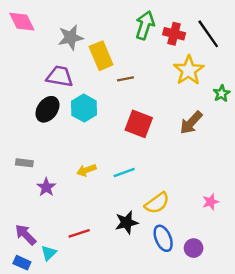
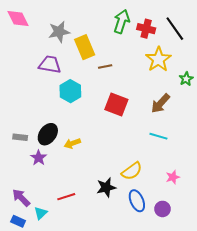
black ellipse: (47, 109) -> (48, 134), moved
cyan line: (124, 173) -> (158, 136), moved, turned 36
pink star: (211, 202) -> (173, 177), moved

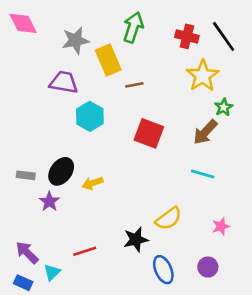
green arrow: (122, 21) -> (133, 27), moved
green star: (186, 79) -> (224, 107), moved
blue ellipse: (137, 201) -> (163, 270), moved

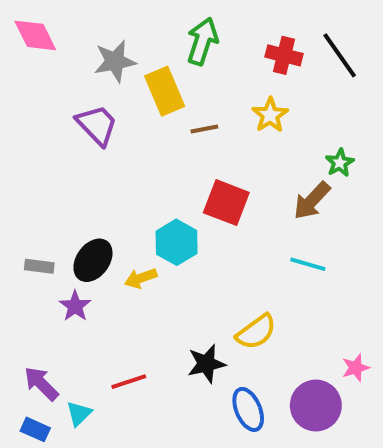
yellow star: (203, 76) -> (270, 115), moved, size x0.7
purple trapezoid: (64, 82) -> (97, 125), turned 36
cyan hexagon: (90, 116) -> (177, 242), moved
pink star: (221, 226) -> (356, 368), moved
purple circle: (208, 267) -> (316, 406), size x1.6

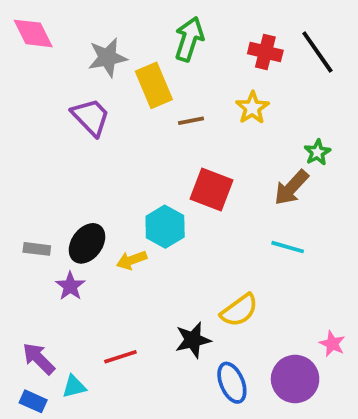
pink star: (356, 368) -> (332, 344), turned -30
cyan triangle: (79, 413) -> (74, 386), turned 30

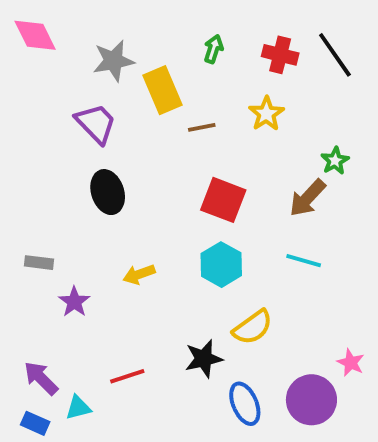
green arrow: (189, 39) -> (213, 49), moved, size x0.6
cyan hexagon: (165, 227) -> (221, 265), moved
black ellipse: (87, 243) -> (108, 192), moved, turned -54

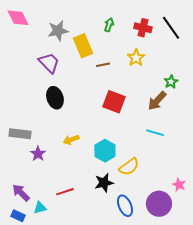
gray rectangle: (39, 263) -> (20, 134), size x1.5
cyan hexagon: (221, 265) -> (105, 151), moved

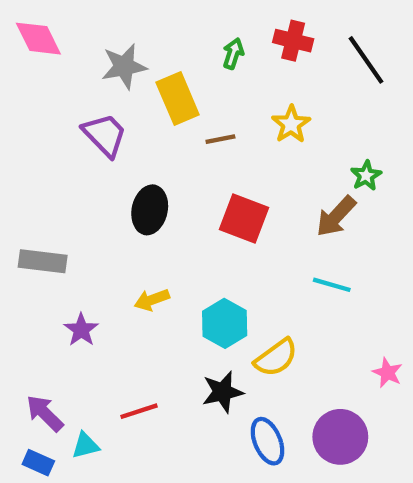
red cross: (143, 28) -> (293, 41), moved
black ellipse: (55, 98) -> (150, 210), moved, turned 30
gray rectangle: (20, 134) -> (43, 261), moved
pink star: (179, 185) -> (387, 373), moved

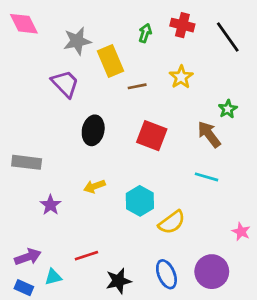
brown arrow: (336, 216) -> (209, 134), turned 100
black star: (223, 392) -> (118, 281), moved
purple arrow: (45, 413) -> (28, 257), turned 115

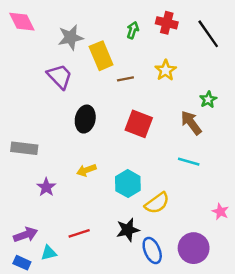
black star: (118, 281) -> (128, 230), moved

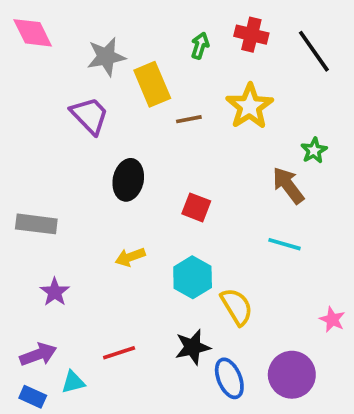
yellow star: (166, 70) -> (250, 106), size x1.4
red square: (139, 124) -> (196, 207), moved, size x0.7
purple star: (46, 187) -> (55, 292), moved
yellow semicircle: (157, 203) -> (237, 307), turned -85

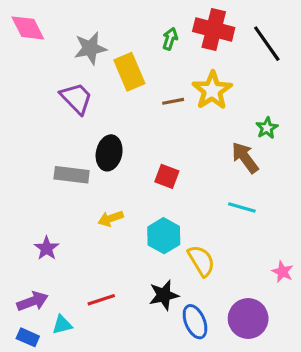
red cross: (251, 35) -> (214, 30), size x1.4
brown line: (189, 119) -> (173, 101), moved
gray rectangle: (36, 224) -> (72, 175), moved

